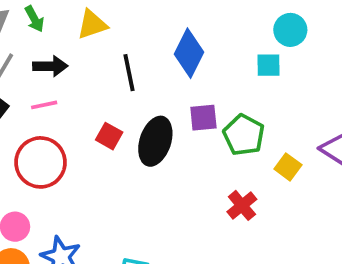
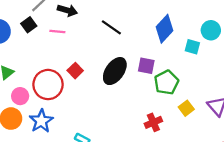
blue diamond: (189, 53) -> (164, 29), moved
black line: (129, 73) -> (111, 27), turned -60
red square: (109, 136) -> (75, 71), moved
red circle: (40, 162) -> (48, 85), moved

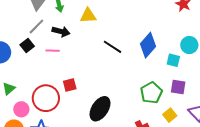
black line: (111, 27) -> (113, 47), moved
purple square: (146, 66) -> (178, 87), moved
red square: (75, 71) -> (70, 85), turned 32
black ellipse: (115, 71) -> (100, 109), moved

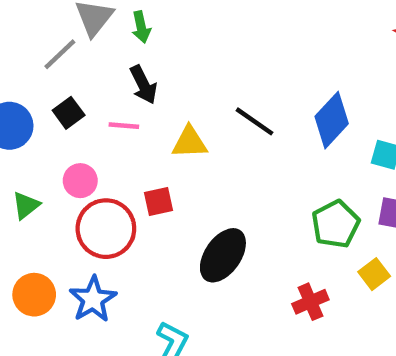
yellow triangle: (88, 16) -> (190, 142), moved
gray line: (36, 27) -> (60, 54), moved
black arrow: (61, 32) -> (143, 85), turned 48
pink circle: (21, 109) -> (80, 181), moved

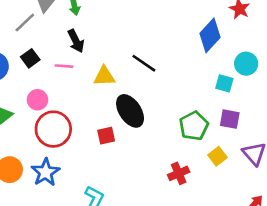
blue diamond: (332, 120) -> (210, 35), moved
red square: (159, 201) -> (106, 136), moved
black ellipse: (223, 255) -> (130, 111), moved, turned -68

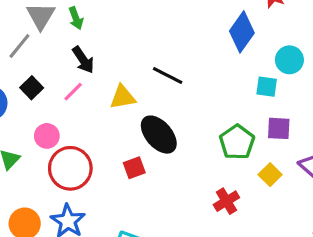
pink line: (64, 66) -> (73, 92), turned -42

